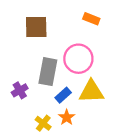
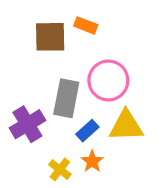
orange rectangle: (91, 19) -> (86, 25), moved
purple cross: (20, 90) -> (27, 124), size x1.5

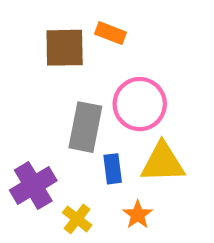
purple cross: (27, 124) -> (33, 185), moved
blue rectangle: (87, 131) -> (113, 169), turned -55
orange star: (92, 161) -> (138, 215), moved

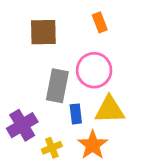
orange rectangle: (110, 33) -> (100, 22), moved, turned 48
orange star: (138, 215) -> (93, 145), size x1.5
yellow cross: (77, 219) -> (52, 148), turned 30

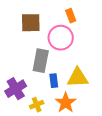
pink circle: (94, 70) -> (61, 38), moved

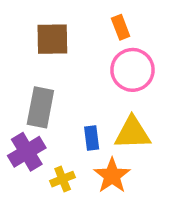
pink circle: (61, 38) -> (132, 70), moved
gray rectangle: (41, 61) -> (40, 107), moved

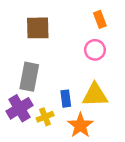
orange rectangle: (121, 27) -> (100, 19), moved
pink circle: (132, 70) -> (95, 50), size x0.7
yellow cross: (63, 179) -> (45, 117), moved

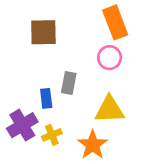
orange rectangle: (100, 19) -> (115, 22), size x1.6
gray rectangle: (29, 77) -> (69, 83), moved, size x0.7
blue rectangle: (66, 99) -> (46, 98), moved

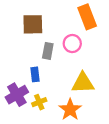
pink circle: (110, 58) -> (72, 44), moved
gray rectangle: (69, 83) -> (48, 51), moved

